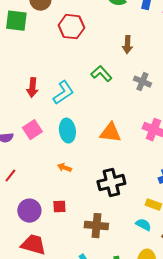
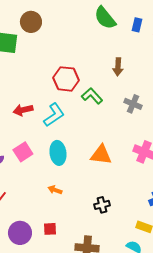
red hexagon: (71, 27) -> (66, 79), moved
red arrow: (32, 88) -> (23, 110), turned 72
black cross: (111, 183) -> (102, 205), size x0.6

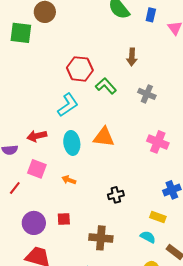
red arrow: (23, 110) -> (37, 136), moved
pink square: (23, 152) -> (37, 169), moved, turned -36
orange triangle: (101, 155) -> (104, 137), moved

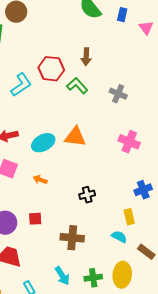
brown arrow: (132, 57) -> (86, 57), moved
cyan L-shape: (68, 105) -> (21, 85), moved
cyan ellipse: (72, 143) -> (43, 143), turned 70
yellow rectangle: (158, 217) -> (129, 217), turned 56

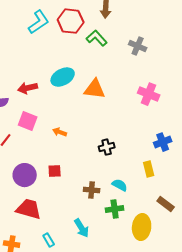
cyan L-shape: (21, 85) -> (39, 22), moved
cyan ellipse: (43, 143) -> (63, 77), moved
cyan semicircle: (119, 237) -> (120, 185), moved
brown cross: (72, 238) -> (92, 190), size x0.7
green cross: (93, 278) -> (115, 209), moved

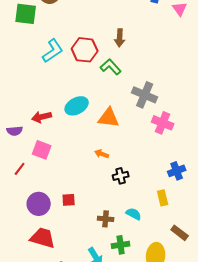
gray cross: (138, 46) -> (145, 95), moved, size x1.4
orange arrow: (60, 132) -> (102, 154), moved
green cross: (115, 209) -> (121, 245), moved

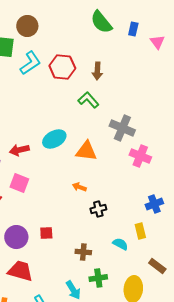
red hexagon: (85, 50) -> (62, 67), moved
cyan L-shape: (53, 51) -> (30, 63), moved
cyan semicircle: (134, 214) -> (120, 244), moved

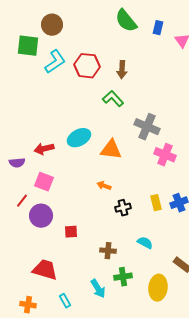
yellow rectangle: (140, 231) -> (156, 203), moved
purple circle: (16, 237) -> (41, 216), moved

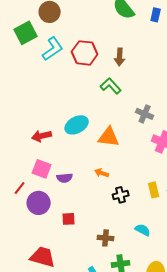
green square: (28, 46) -> (26, 33), turned -35
gray cross: (147, 127) -> (145, 114), size x0.7
purple semicircle: (17, 163) -> (65, 178), moved

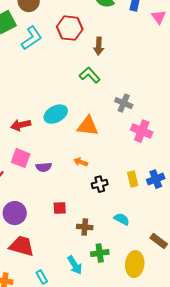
red hexagon: (85, 53) -> (70, 28), moved
purple circle: (39, 203) -> (15, 213), moved
red square: (69, 219) -> (60, 208), moved

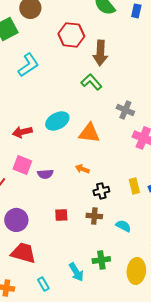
cyan L-shape: (32, 38) -> (28, 65), moved
brown arrow: (99, 46) -> (100, 53), size x1.4
brown cross: (85, 227) -> (94, 216), moved

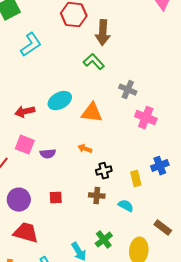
yellow rectangle: (134, 186) -> (136, 179), moved
red square: (61, 215) -> (56, 198), moved
green cross: (101, 260) -> (104, 240), turned -30

